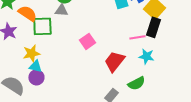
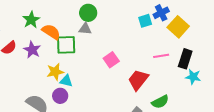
black rectangle: (153, 27) -> (185, 59), moved
cyan star: (146, 56) -> (193, 77), moved
cyan triangle: (35, 66) -> (66, 81), moved

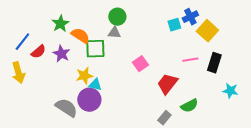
cyan star: (193, 77) -> (230, 91), moved
purple circle: (60, 96) -> (89, 100), size x1.5

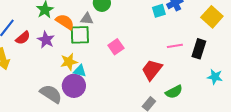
yellow square: (207, 31) -> (212, 17), moved
gray triangle: (114, 33) -> (87, 19), moved
pink square: (140, 64) -> (116, 47), moved

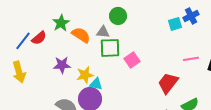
green square: (80, 35) -> (110, 48), moved
red semicircle: (23, 38) -> (39, 38), moved
purple star: (46, 40) -> (62, 65), moved, turned -30

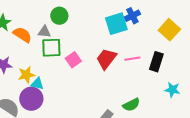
cyan square: (175, 24) -> (116, 24), size x1.6
red trapezoid: (168, 83) -> (106, 59), moved

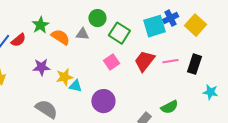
yellow square: (169, 30) -> (195, 25), moved
green square: (51, 48) -> (119, 33), moved, turned 35
purple circle: (31, 99) -> (103, 101), moved

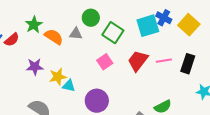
blue cross: (170, 18) -> (164, 18), turned -35

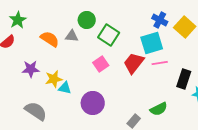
green star: (34, 25) -> (18, 20), moved
cyan square: (148, 26) -> (152, 43), moved
black rectangle: (188, 64) -> (184, 79), moved

